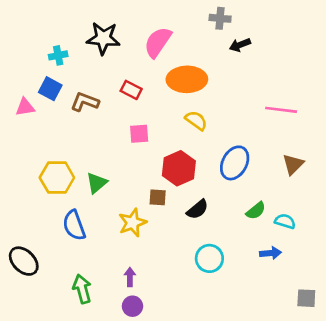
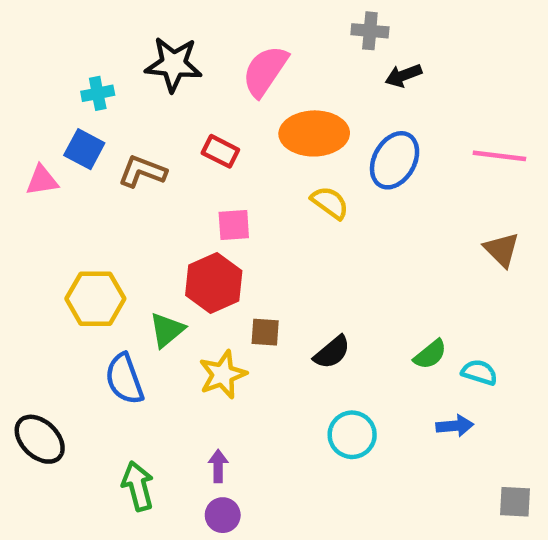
pink line: (281, 110) -> (499, 156), moved
blue ellipse: (235, 163) -> (395, 160), moved
brown triangle: (293, 164) -> (502, 250), moved, turned -30
red hexagon: (179, 168) -> (214, 283), moved
green triangle: (97, 183) -> (167, 330), moved

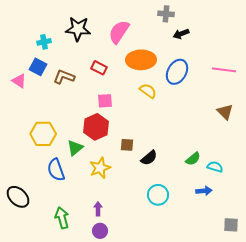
pink triangle: (42, 180) -> (19, 81), turned 42
brown square: (265, 332) -> (127, 145), moved

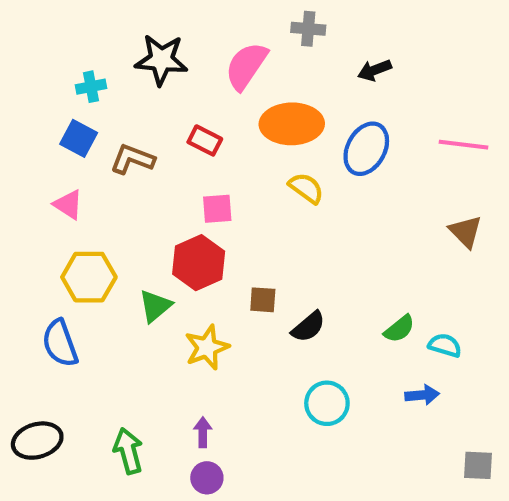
gray cross: (166, 14) -> (308, 29), moved
pink triangle: (19, 81) -> (68, 205), moved
blue semicircle: (56, 170) -> (60, 343), moved
black ellipse: (18, 197) -> (37, 441), moved, turned -60

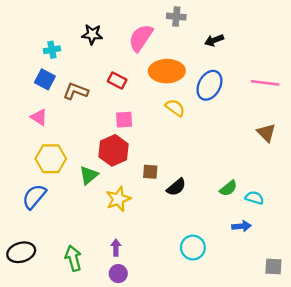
black star: (161, 60) -> (92, 34), size x0.7
blue semicircle: (60, 343) -> (34, 197), turned 60
cyan circle: (327, 403) -> (193, 248), moved

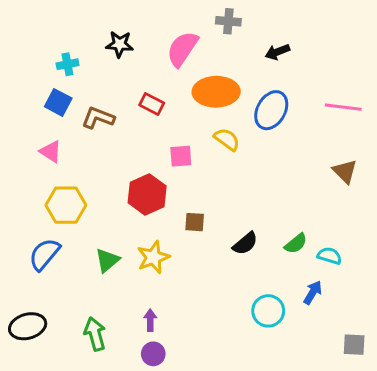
pink square: (124, 120) -> (181, 156), moved
green triangle: (89, 175) -> (107, 260), moved
black semicircle: (176, 187) -> (245, 243), moved
blue arrow: (241, 226) -> (313, 293), turned -54
cyan circle: (193, 248) -> (268, 311), moved

